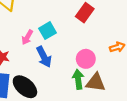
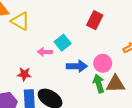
pink arrow: (27, 37) -> (45, 52), turned 72
blue arrow: (44, 57) -> (77, 66), moved, turned -54

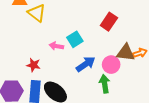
blue arrow: (77, 66) -> (86, 64), turned -42
brown triangle: (115, 84) -> (126, 53), moved

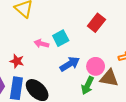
brown triangle: (126, 53) -> (109, 78), moved
green arrow: (105, 84) -> (88, 85), turned -150

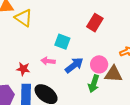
cyan square: (61, 38) -> (62, 42), turned -35
pink arrow: (41, 44) -> (48, 61), moved

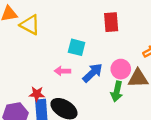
red rectangle: (95, 23) -> (111, 22), turned -30
red star: (23, 69) -> (37, 94), moved

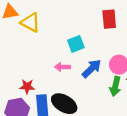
cyan square: (77, 47) -> (76, 44), turned -35
red star: (37, 94) -> (27, 86), moved

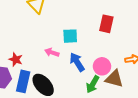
blue arrow: (92, 69) -> (77, 62), turned -96

